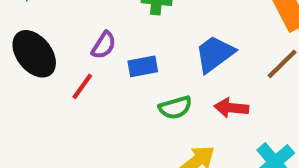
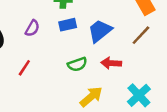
blue rectangle: (143, 66) -> (68, 25), moved
red line: (82, 86) -> (24, 68), moved

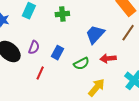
blue rectangle: (68, 25) -> (57, 53), moved, turned -40
purple semicircle: (32, 28) -> (34, 47), moved

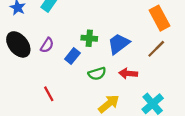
green cross: (62, 14) -> (89, 38), moved
red line: (40, 73) -> (49, 94), moved, turned -64

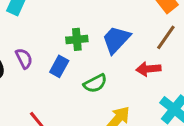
purple semicircle: (47, 45) -> (24, 58), turned -49
red arrow: (128, 73) -> (148, 69), moved

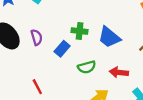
blue trapezoid: (116, 40) -> (109, 37), turned -105
red arrow: (148, 69) -> (119, 72), moved

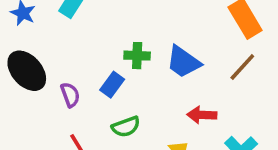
purple semicircle: (37, 37) -> (70, 95), moved
green semicircle: (87, 67) -> (126, 127), moved

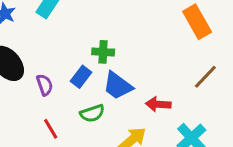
blue trapezoid: (183, 62) -> (118, 86), moved
brown line: (242, 67) -> (205, 77), moved

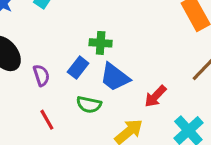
red arrow: (158, 104) -> (155, 96), turned -50
green semicircle: (92, 113) -> (89, 105), turned 30

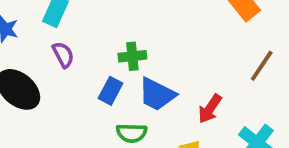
purple semicircle: (41, 75) -> (63, 55), moved

